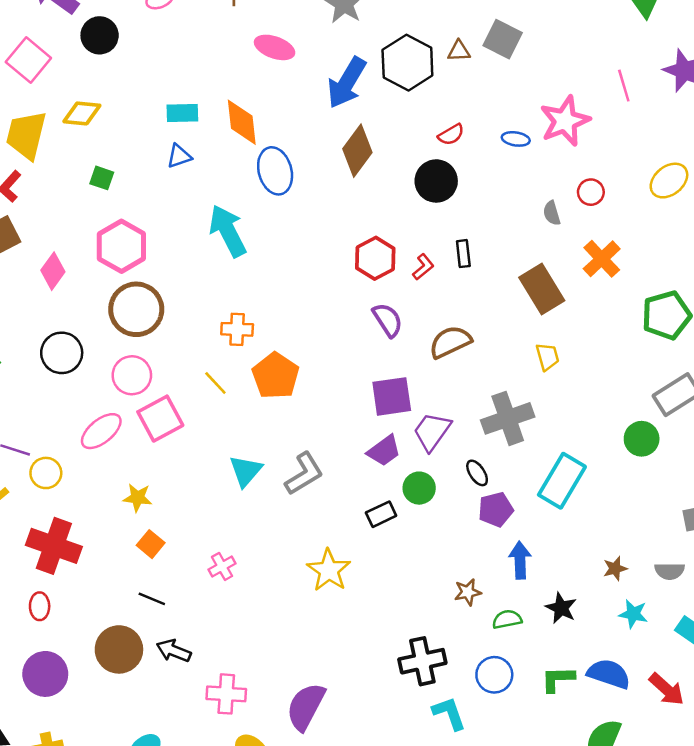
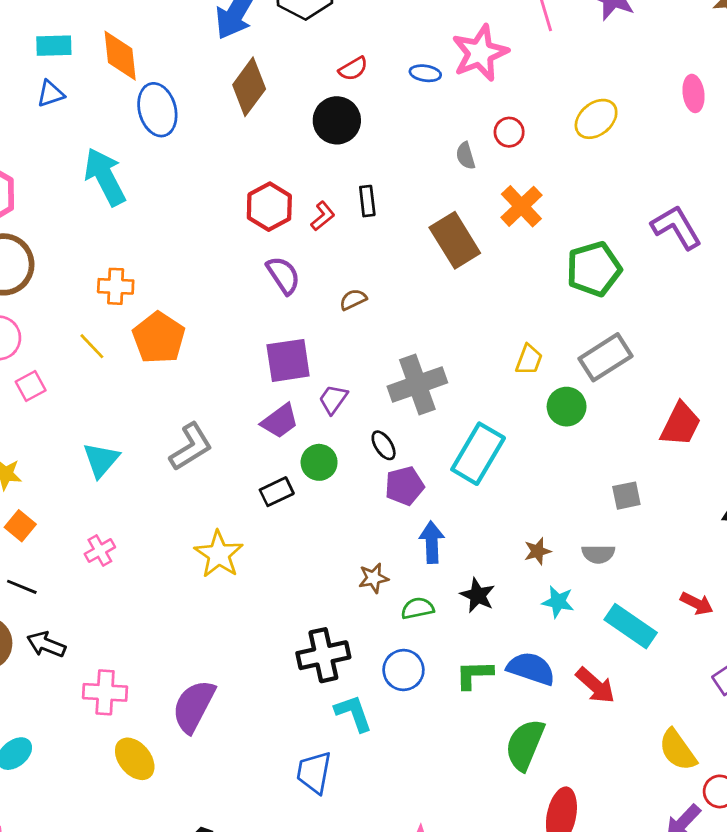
brown semicircle: (450, 342) -> (353, 300), size x0.6
yellow trapezoid: (547, 357) -> (529, 360), moved, turned 36
pink square: (160, 419) -> (31, 386), size x0.6
purple trapezoid: (432, 431) -> (333, 399), size x0.7
cyan triangle: (246, 471) -> (101, 460), moved

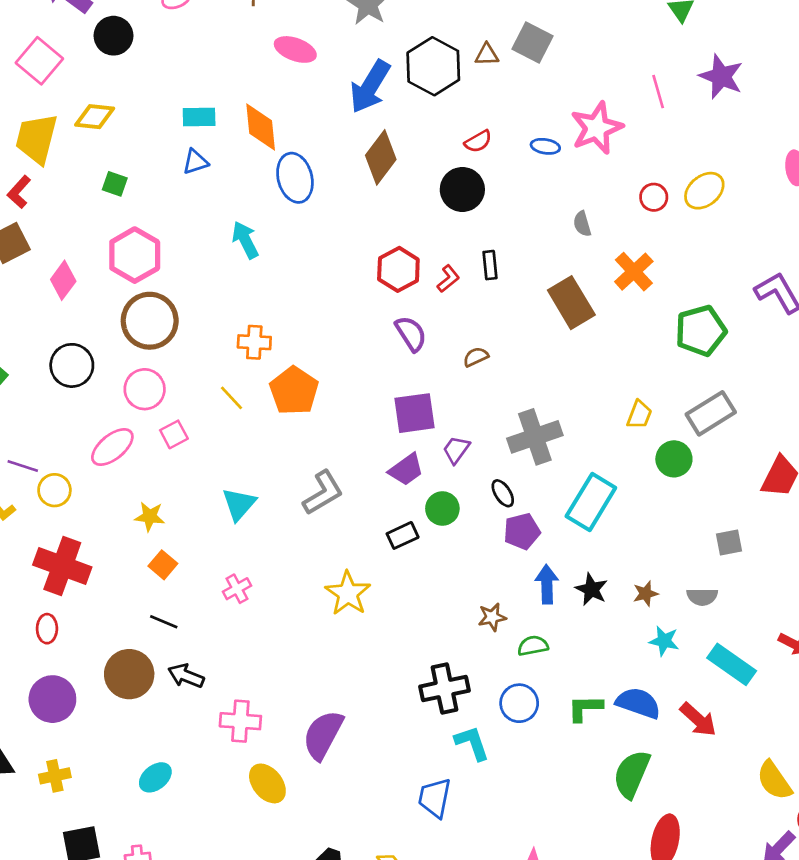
red circle: (509, 132) -> (654, 197), moved
cyan arrow: (105, 177) -> (245, 240), size x0.7
black star: (478, 595) -> (591, 589), moved

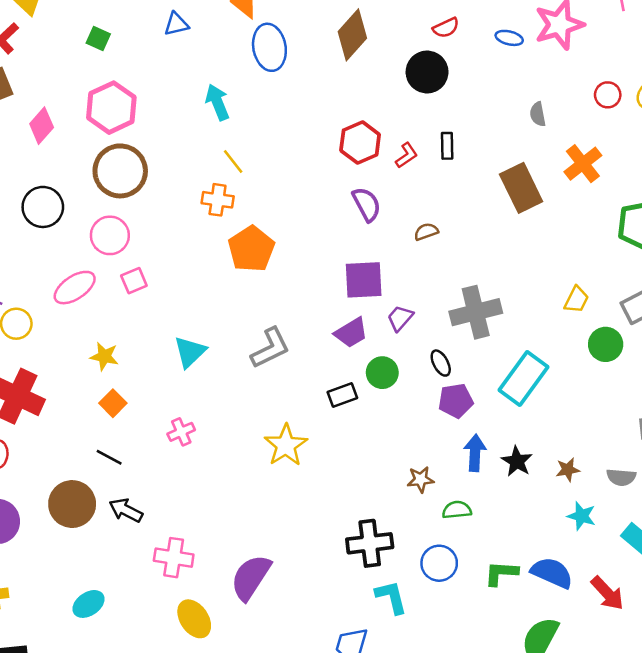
yellow line: (231, 398) -> (233, 161), moved

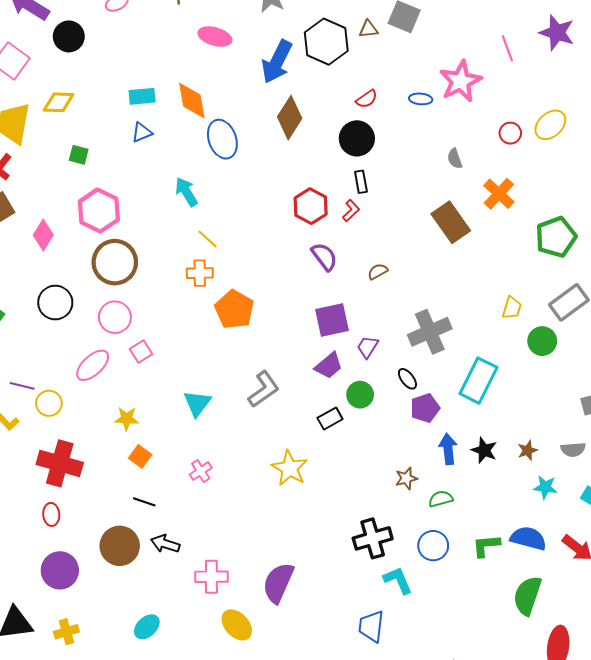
black rectangle: (447, 146) -> (361, 182), moved

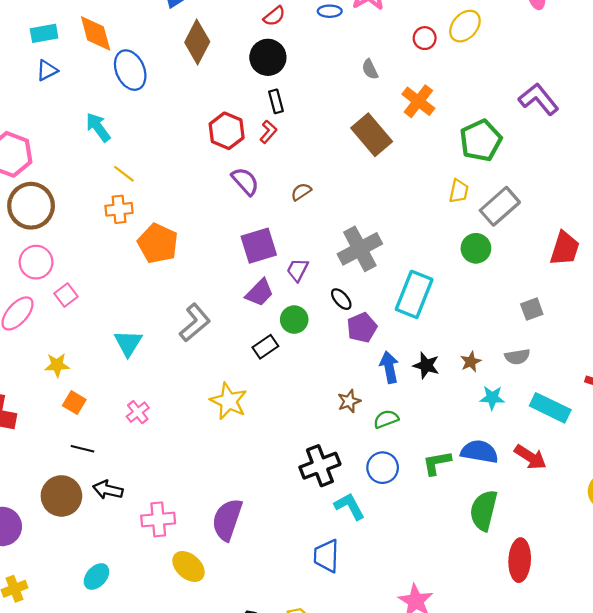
yellow trapezoid: (512, 308) -> (459, 191), moved

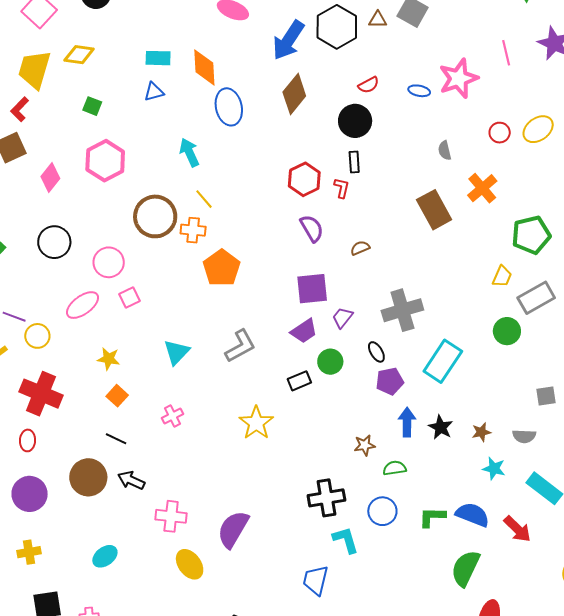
red L-shape: (268, 132) -> (342, 188), turned -40
brown circle: (31, 206) -> (155, 216), moved

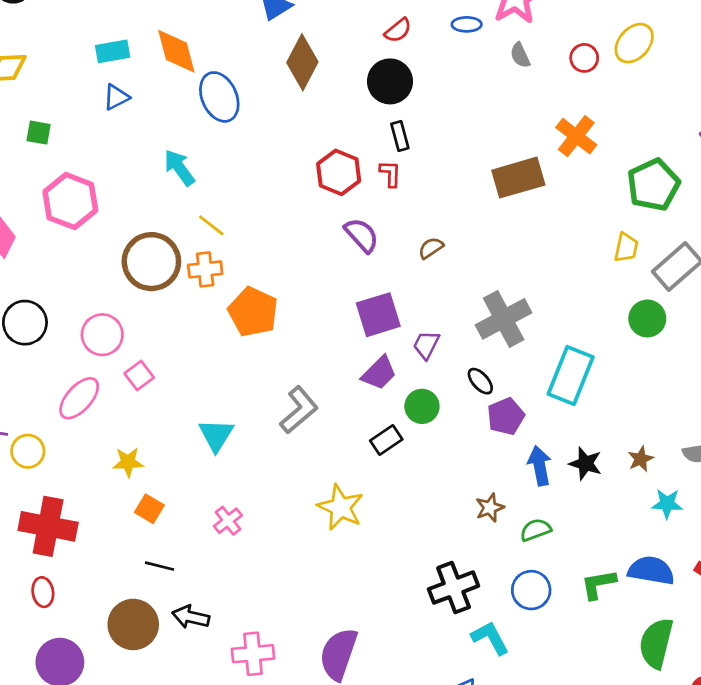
gray semicircle: (445, 150) -> (520, 55), moved
brown rectangle: (434, 210) -> (518, 178), turned -66

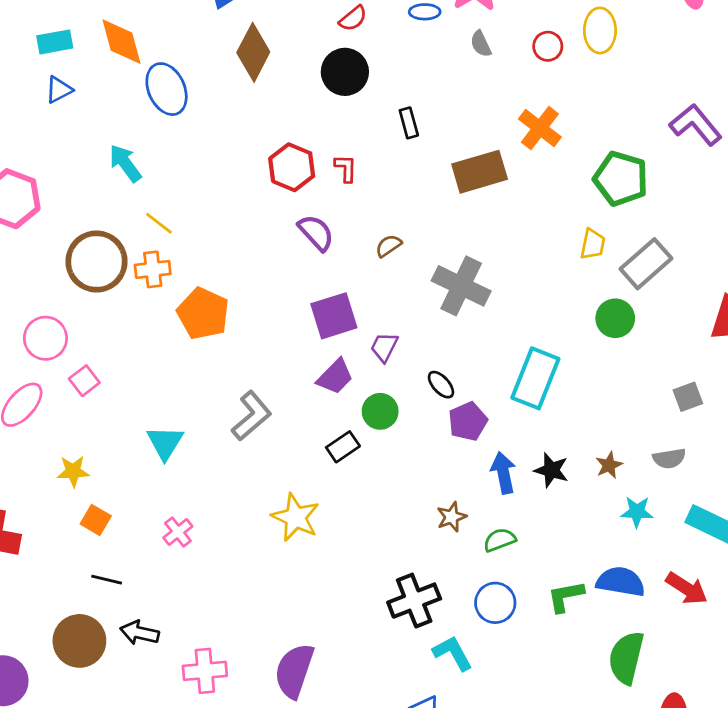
yellow ellipse: (634, 43) -> (600, 30), turned -42
black rectangle: (400, 136) -> (409, 123), moved
green pentagon: (653, 185) -> (621, 179), turned -30
gray cross: (504, 319) -> (461, 286), moved, turned -36

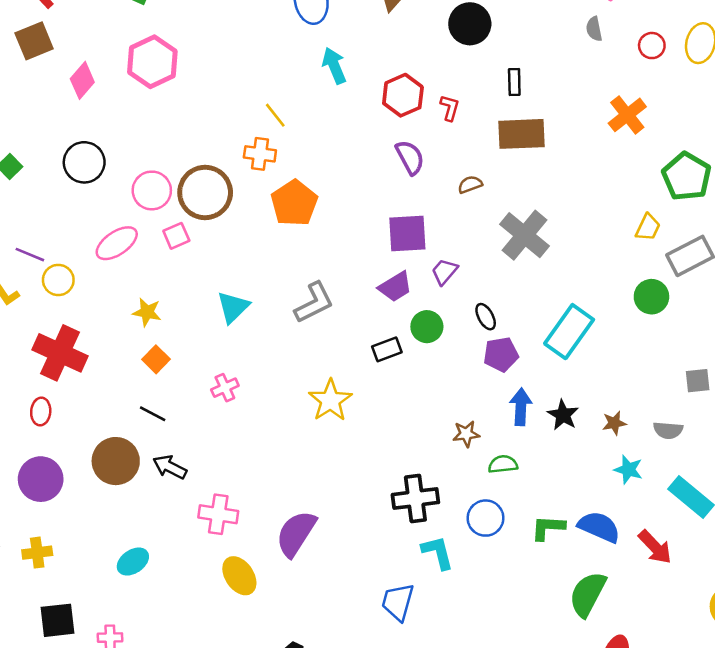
cyan arrow: (125, 163) -> (334, 66), moved
brown rectangle: (480, 172) -> (521, 134), moved
brown circle: (96, 262) -> (205, 192), moved

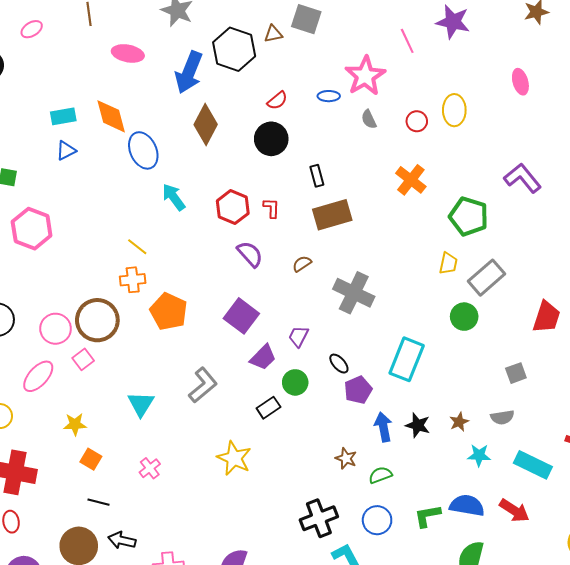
purple square: (407, 234) -> (241, 316), moved, turned -36
brown star: (466, 434) -> (346, 458), turned -30

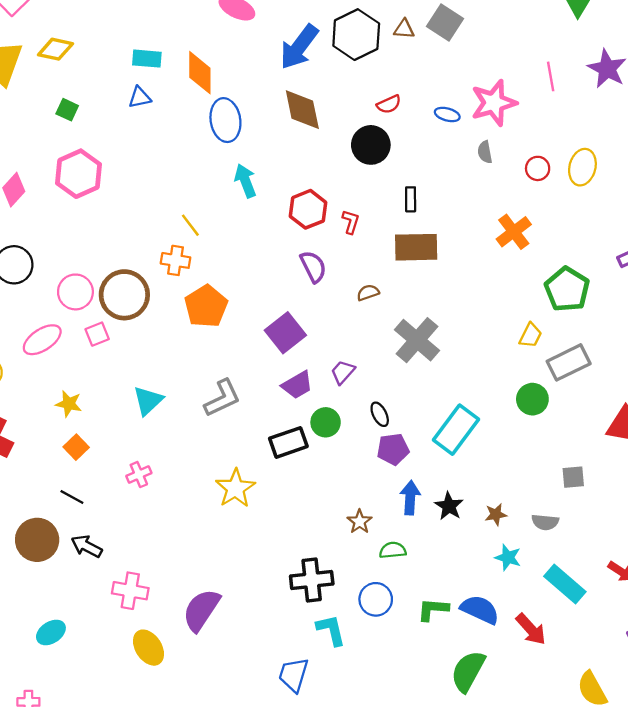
brown diamond: (206, 124) -> (302, 110), turned -54
black rectangle: (268, 408) -> (288, 442), size x1.4

